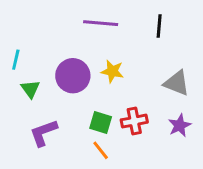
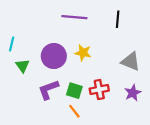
purple L-shape: (44, 133) -> (48, 90), moved

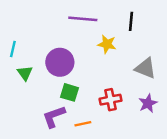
yellow star: (83, 53) -> (107, 44), moved
purple L-shape: (48, 90) -> (54, 117), moved
green square: (74, 91) -> (70, 92), moved
orange line: (74, 111) -> (83, 124), turned -64

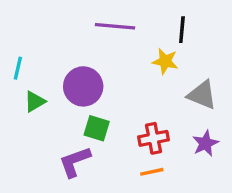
yellow star: (107, 44) -> (165, 61), moved
green triangle: (25, 73) -> (35, 102), turned 35
orange line: (83, 124) -> (152, 172), moved

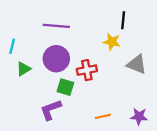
purple line: (115, 26) -> (56, 26), moved
red cross: (153, 138) -> (87, 70), moved
purple star: (205, 143) -> (139, 116), moved, turned 30

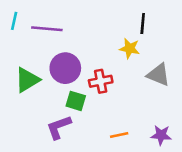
purple line: (56, 26) -> (47, 29), moved
cyan line: (12, 46) -> (14, 21), moved
green triangle: (23, 69) -> (27, 80), size x1.5

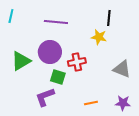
purple line: (47, 29) -> (56, 22), moved
gray triangle: (158, 75) -> (122, 69), moved

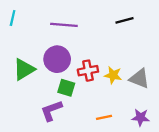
black line: (109, 18) -> (125, 20), turned 70
yellow star: (99, 37) -> (113, 75), moved

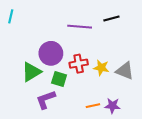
purple line: (64, 25) -> (80, 27), moved
green triangle: (24, 69) -> (31, 72), moved
purple star: (140, 117) -> (112, 106), moved

